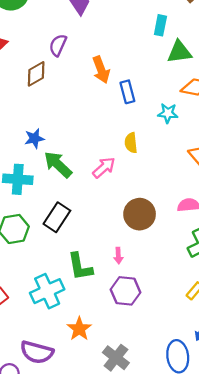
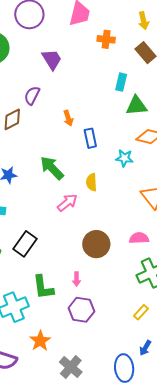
orange arrow: (101, 70) -> (68, 118), size x0.7
green arrow: (58, 164) -> (52, 168), moved

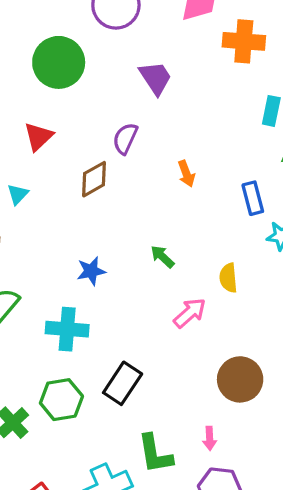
orange cross: (106, 39) -> (244, 41), size x1.4
blue rectangle: (90, 138) -> (253, 198), moved
green arrow: (52, 168) -> (162, 257), size x0.6

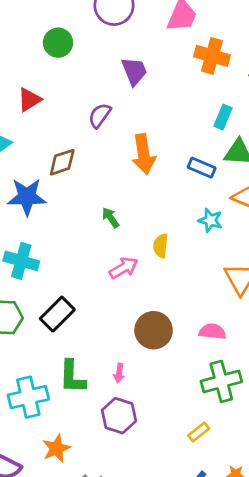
green circle: (59, 62) -> (58, 43), size x0.7
orange arrow: (186, 174) -> (144, 154), size x1.8
brown diamond: (94, 179) -> (62, 162), moved
blue rectangle: (253, 198) -> (202, 168), moved, turned -64
blue star: (91, 271) -> (27, 197), moved, size x1.6

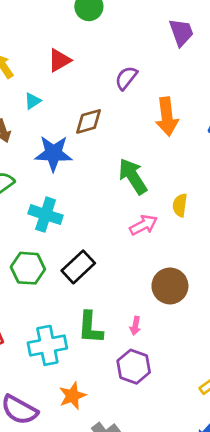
purple trapezoid: (134, 71) -> (181, 32), moved
green arrow: (111, 218) -> (133, 176), size x1.8

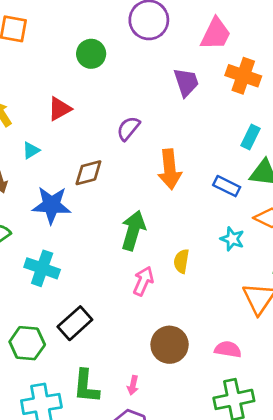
green arrow: (133, 176) -> (133, 230), turned 48
pink arrow: (143, 225) -> (143, 281), turned -40
green hexagon: (28, 268) -> (27, 343), moved

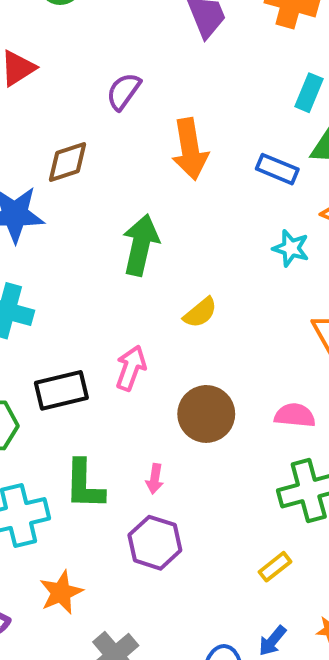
yellow semicircle: (181, 261) -> (200, 313), moved, turned -135
pink arrow: (143, 281) -> (131, 368), moved
black rectangle: (75, 323) -> (61, 390), turned 32

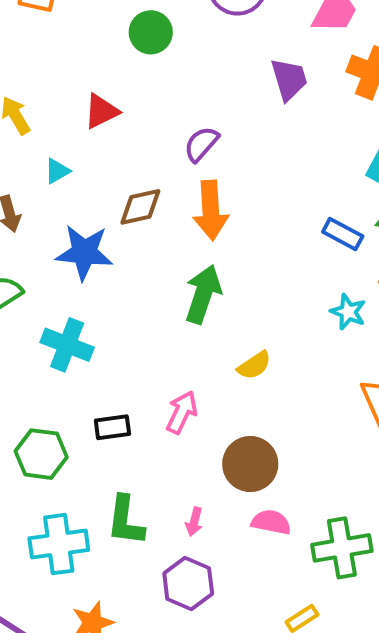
orange arrow: (190, 149) -> (211, 210), moved
black rectangle: (61, 390) -> (112, 427), size x0.7
pink semicircle: (295, 415) -> (271, 522), moved

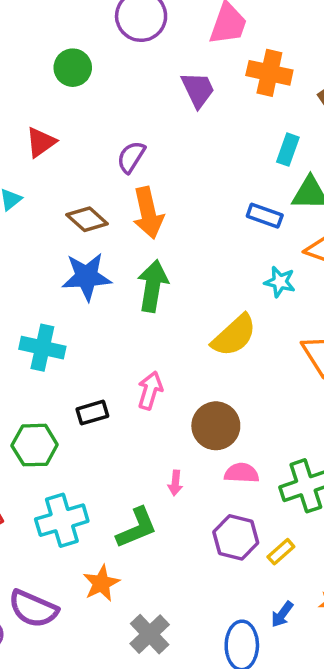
brown diamond: (140, 207) -> (87, 219), turned 63
blue star: (84, 252) -> (87, 277), moved
yellow semicircle: (254, 365) -> (234, 335), moved, size x1.6
green L-shape: (125, 521) -> (137, 528), moved, turned -111
purple hexagon: (188, 584) -> (236, 537), moved

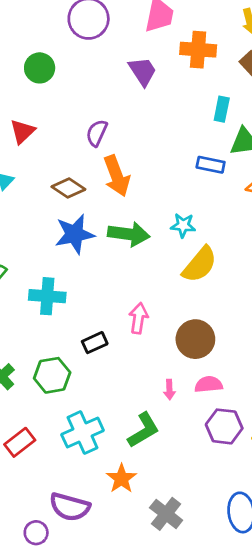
cyan star: (280, 282) -> (183, 225), moved
green arrow: (153, 286) -> (129, 234), turned 96
pink semicircle: (242, 473) -> (209, 384), moved

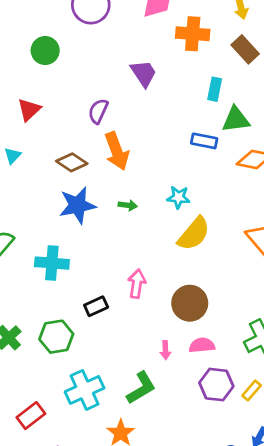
purple trapezoid: (143, 71) -> (144, 73), moved
green arrow: (129, 234) -> (128, 205), size x0.5
red rectangle: (20, 442) -> (31, 416), moved

